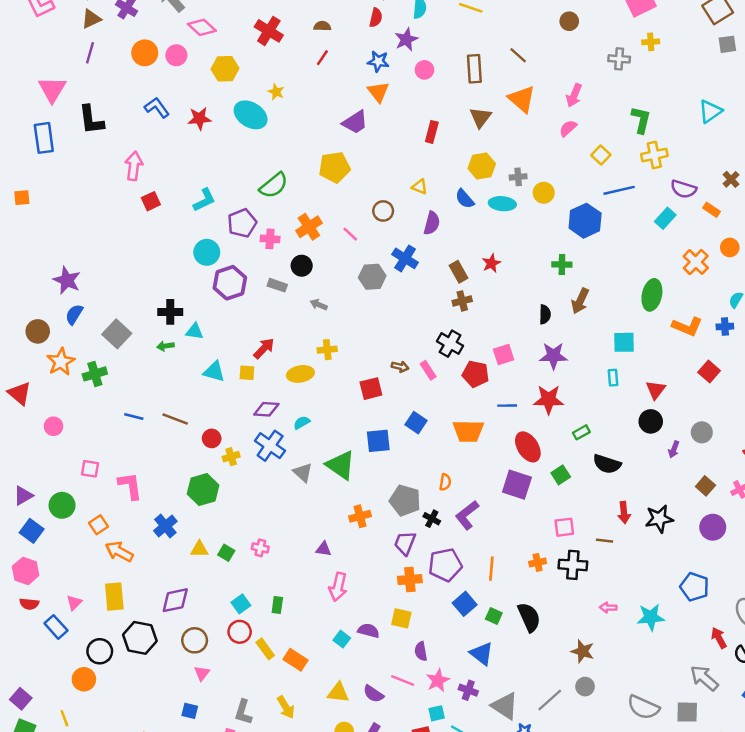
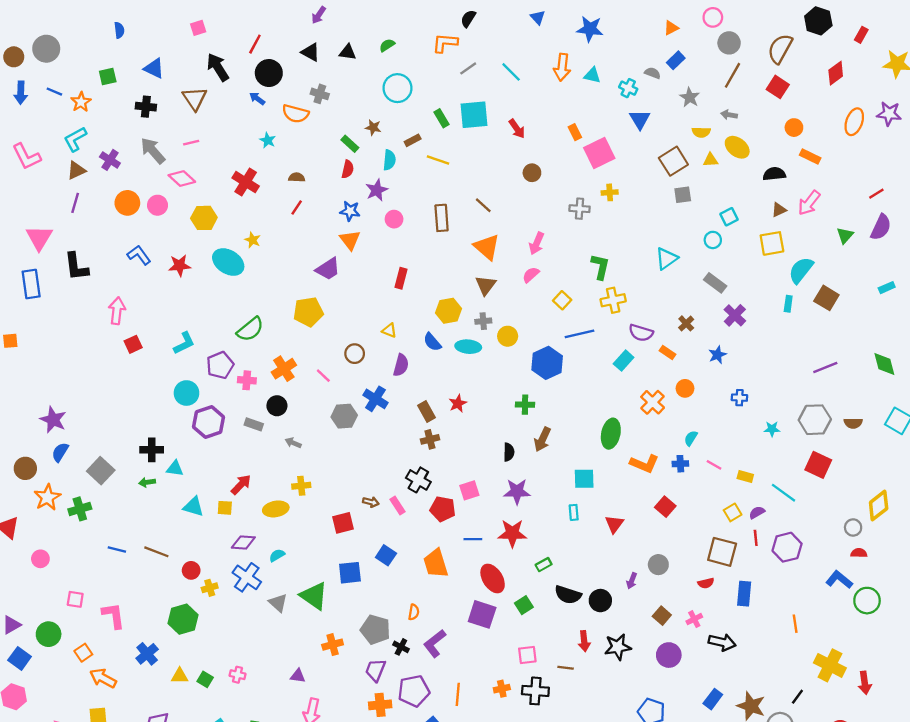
brown triangle: (480, 117) -> (486, 285), moved
black circle: (651, 421) -> (600, 601), moved
orange trapezoid: (468, 431) -> (436, 563), turned 72

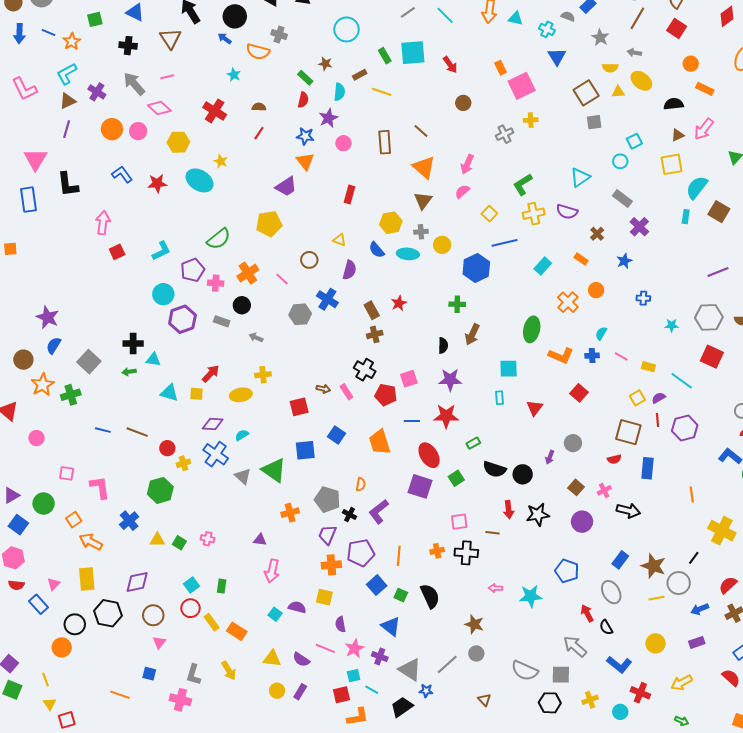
gray cross: (579, 209) -> (505, 134), turned -30
green L-shape: (600, 267) -> (523, 184), turned -135
purple semicircle: (641, 333) -> (567, 212), moved

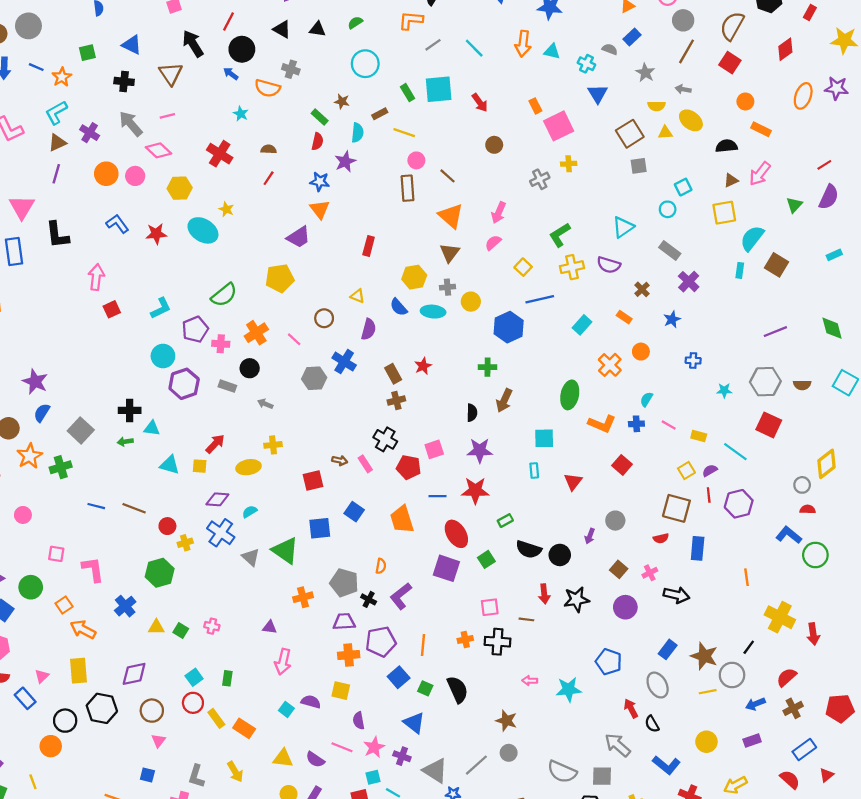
pink circle: (343, 143) -> (416, 160), moved
purple trapezoid: (327, 535) -> (344, 622), turned 65

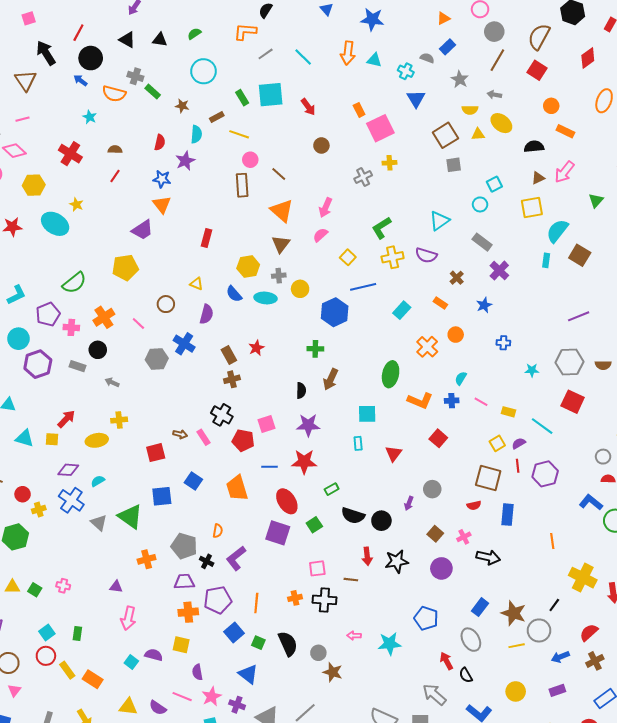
green rectangle: (320, 117) -> (153, 92), moved
gray circle: (509, 753) -> (318, 653), moved

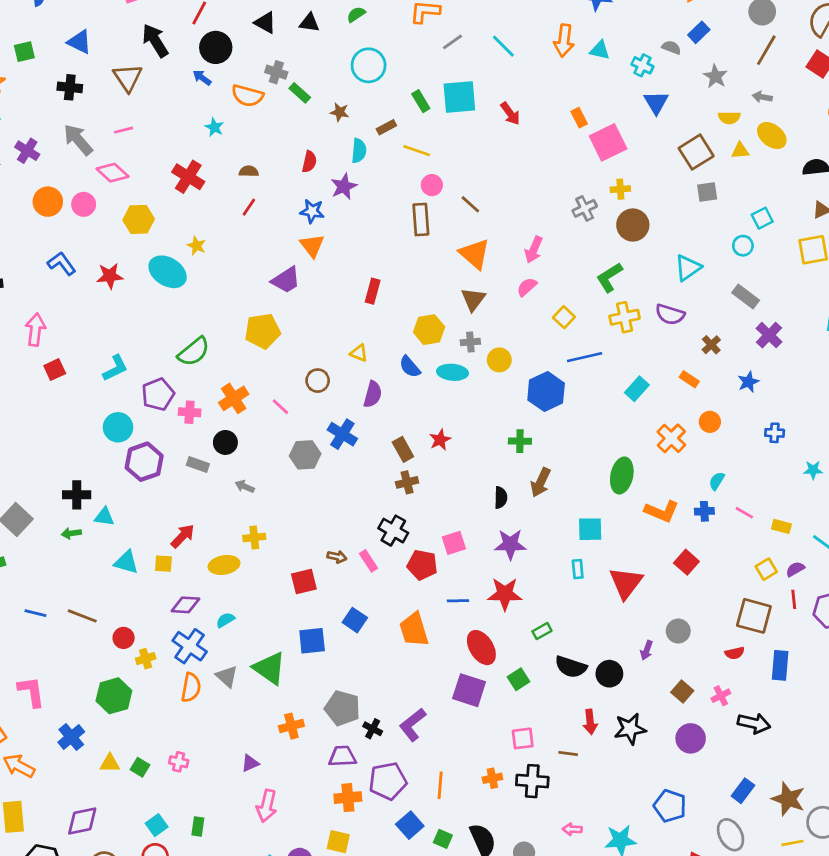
brown circle: (321, 145) -> (633, 225), moved, size x1.5
red triangle: (394, 454) -> (626, 583), size x1.5
orange semicircle: (218, 531) -> (191, 687), moved, size x1.5
purple triangle: (116, 587) -> (250, 763), turned -32

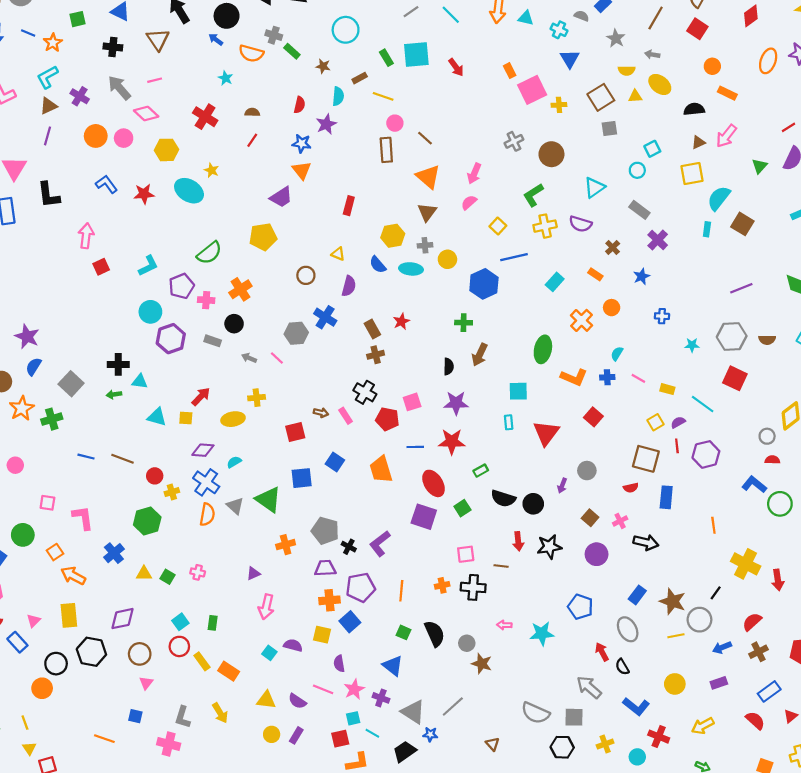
yellow cross: (620, 189) -> (559, 105), moved
pink line: (280, 407) -> (277, 358), moved
blue square: (410, 825) -> (350, 622), moved

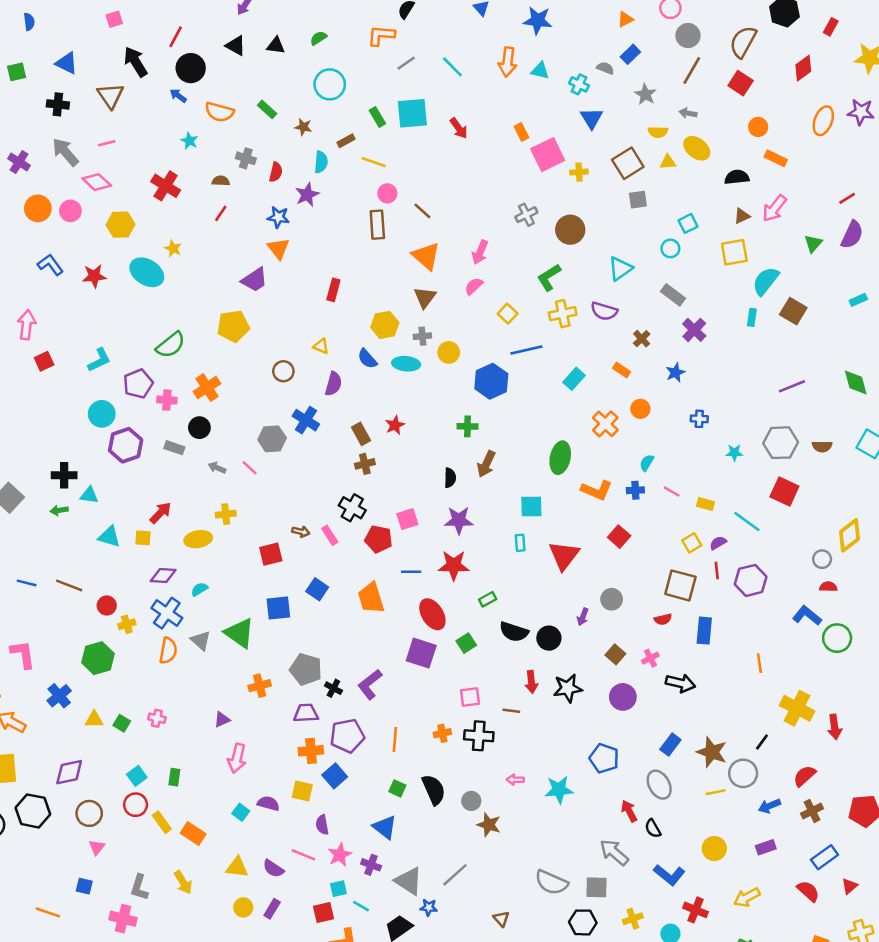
gray cross: (274, 35) -> (246, 158), moved

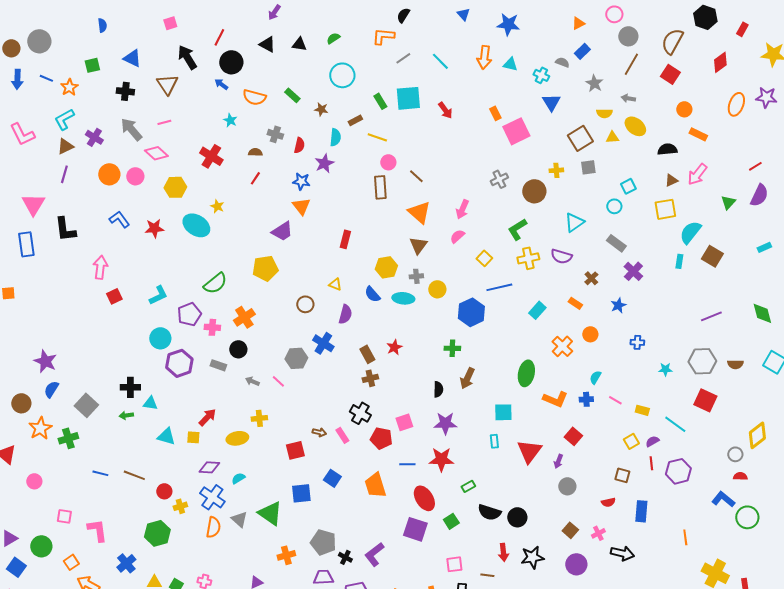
yellow cross: (579, 172) -> (556, 170), moved
brown square: (680, 585) -> (622, 475), size x0.6
purple arrow: (583, 617) -> (558, 461), moved

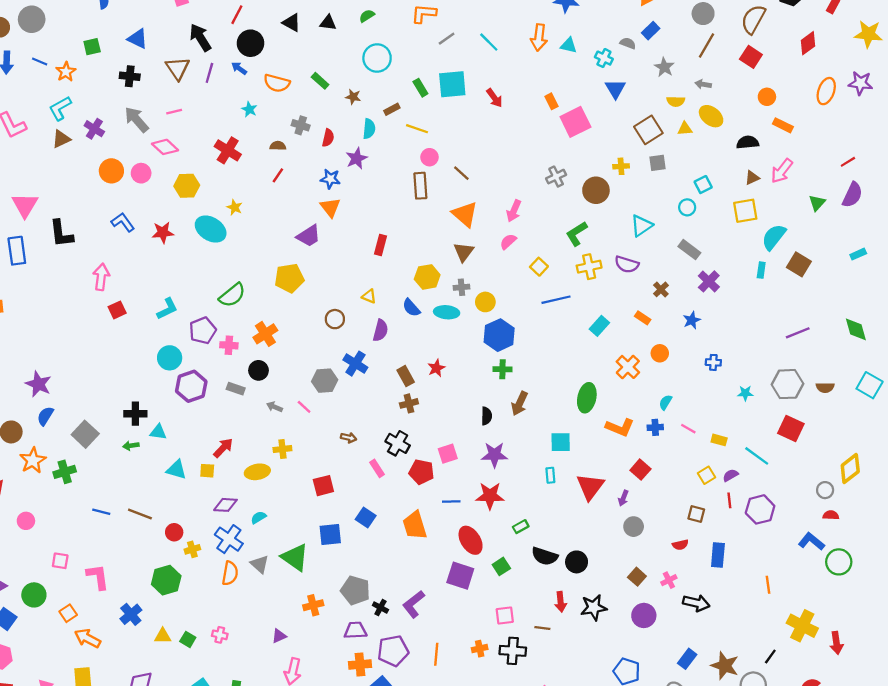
purple line: (64, 174) -> (209, 73), moved
blue hexagon: (471, 312) -> (499, 335), moved
brown arrow: (319, 432) -> (349, 438), moved

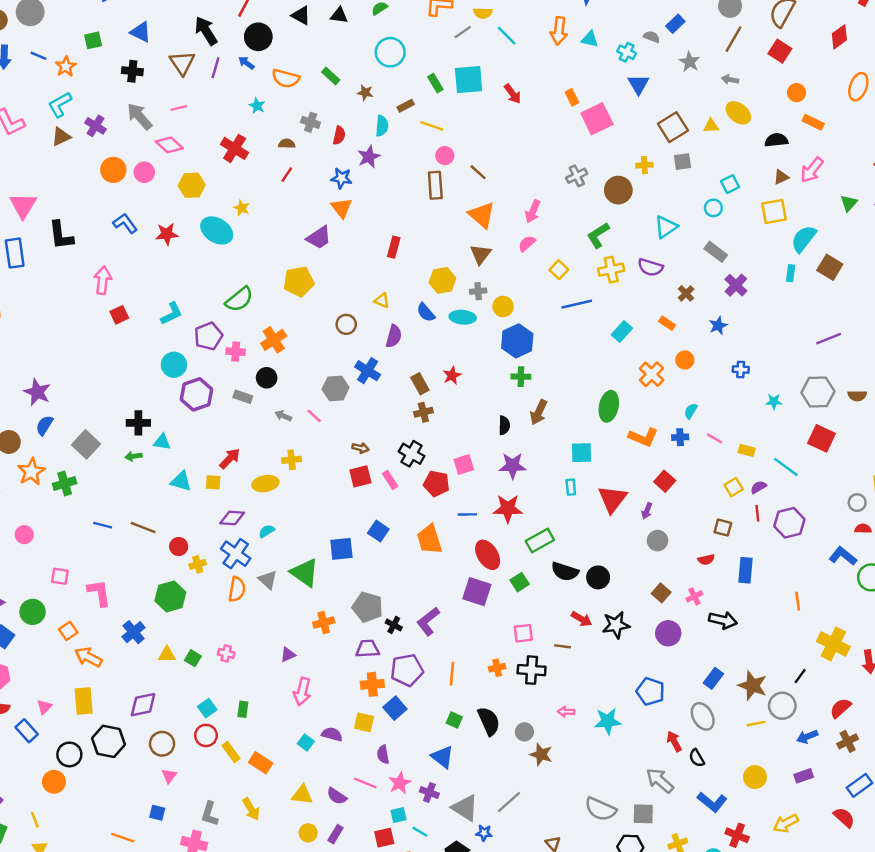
yellow semicircle: (676, 101) -> (483, 13), moved
red square: (323, 486) -> (360, 476), moved
green rectangle: (521, 527) -> (540, 541), size x1.6
red arrow: (561, 602) -> (581, 619), turned -54

